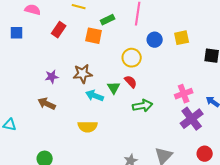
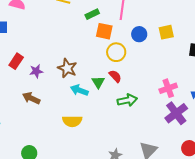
red rectangle: (59, 30) -> (16, 61), moved
orange square: (94, 36) -> (104, 31), moved
brown star: (83, 74) -> (67, 68), turned 30

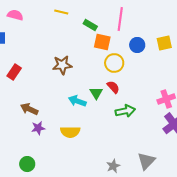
green rectangle: (92, 14) -> (90, 25), turned 56
brown star: (67, 68) -> (62, 65), moved, turned -30
purple star: (36, 71) -> (38, 128), moved

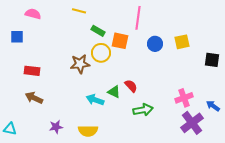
green rectangle: (90, 25) -> (98, 31), moved
yellow circle: (114, 63) -> (101, 53), moved
red rectangle: (14, 72) -> (32, 71), turned 63
green triangle: (96, 93) -> (114, 92), turned -32
brown arrow: (29, 109) -> (34, 98), moved

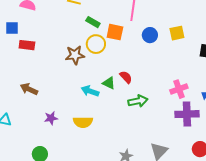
red rectangle: (32, 71) -> (27, 45), moved
purple cross: (192, 123) -> (187, 114), turned 35

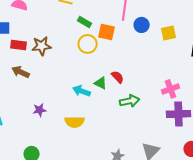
blue circle: (150, 35) -> (142, 25), moved
brown star: (75, 55) -> (42, 46), moved
brown arrow: (29, 89) -> (21, 72), moved
purple star: (51, 118) -> (40, 110), moved

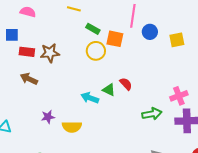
green arrow: (130, 101) -> (152, 114), moved
yellow semicircle: (75, 122) -> (72, 127), moved

